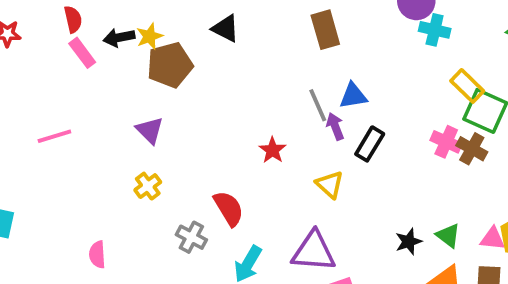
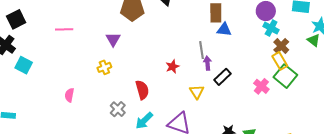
blue triangle: (353, 96) -> (224, 29), moved
brown cross: (472, 149) -> (281, 46), moved
gray cross: (191, 237) -> (118, 109), moved

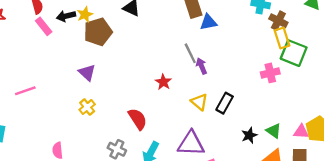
pink line: (64, 29) -> (25, 91), moved
yellow rectangle: (280, 61) -> (282, 38), turned 30
black rectangle: (222, 77) -> (225, 103), moved
pink cross: (261, 86) -> (270, 73), turned -35

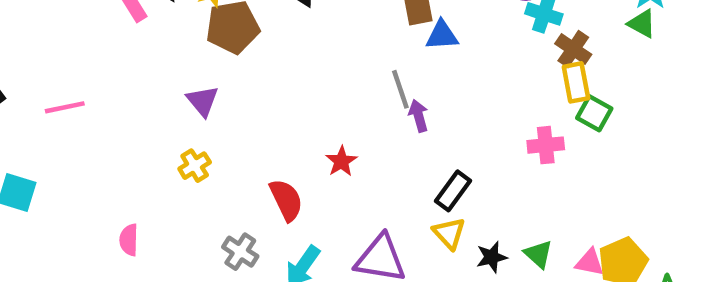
green square: (294, 53) -> (594, 113), size x0.7
red star: (163, 82) -> (341, 161), moved
pink line: (25, 91) -> (65, 107), moved
yellow triangle: (199, 102) -> (449, 233), moved

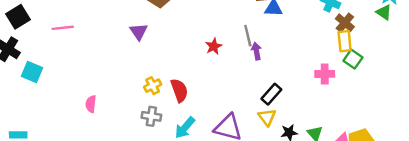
red star: (341, 161) -> (214, 46), moved
yellow cross: (195, 166) -> (153, 86), moved
gray cross: (240, 252) -> (151, 116), turned -30

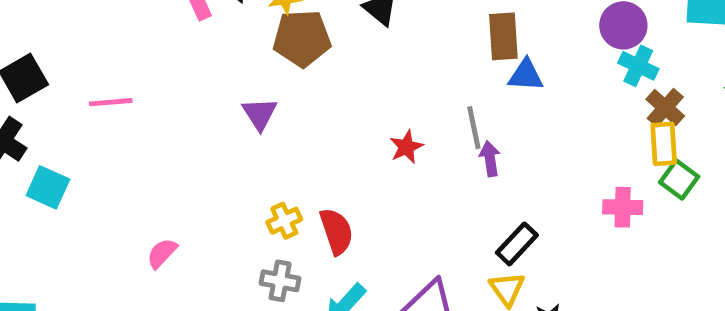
pink semicircle: (91, 104) -> (162, 253), turned 35

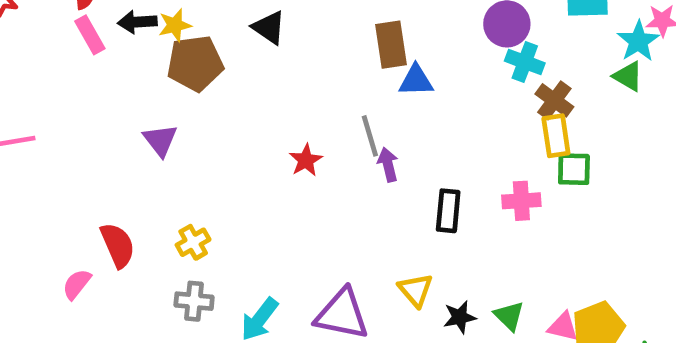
green square: (679, 179) -> (574, 169), turned -30
red semicircle: (336, 231) -> (118, 245), moved
black rectangle: (517, 244) -> (448, 211), moved, turned -33

